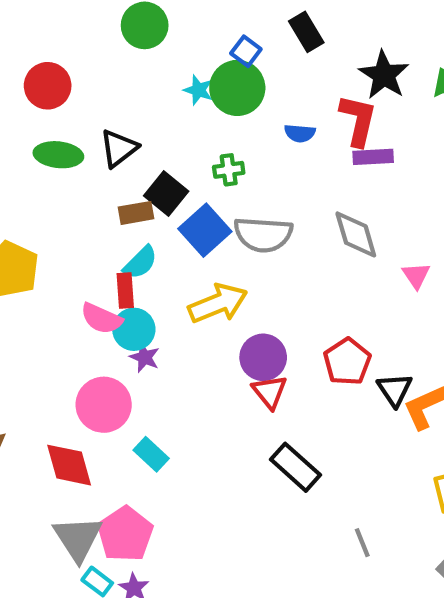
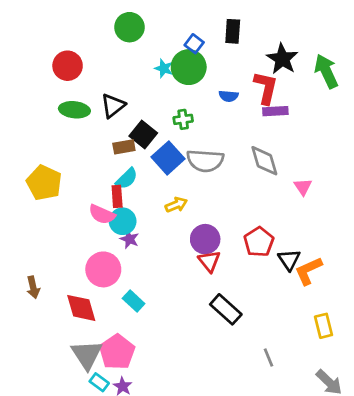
black rectangle: (306, 32) -> (233, 31), turned 35
yellow arrow: (218, 303) -> (176, 205), size x0.6

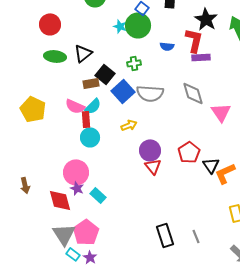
pink triangle: (303, 187) -> (221, 112), size x1.5
pink semicircle: (102, 214) -> (75, 106), moved
purple star: (129, 239) -> (77, 188), moved
black rectangle: (226, 309) -> (165, 235), moved, turned 30

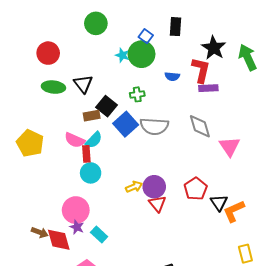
black triangle: (83, 53) -> (83, 84), turned -30
yellow arrow: (129, 125) -> (134, 187), moved
brown arrow: (25, 185) -> (40, 232), moved, turned -56

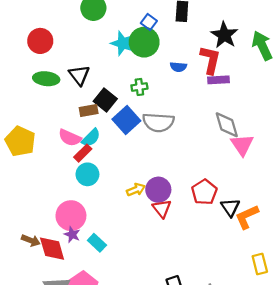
cyan star: (122, 55) -> (123, 43), size x1.5
gray diamond: (200, 126) -> (227, 125), moved
red rectangle: (86, 154) -> (83, 153), turned 49

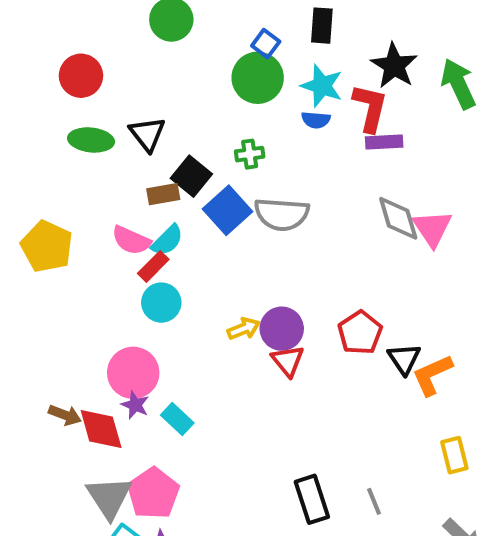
cyan star: (123, 43) -> (322, 86), moved
pink triangle: (242, 145) -> (432, 228), moved

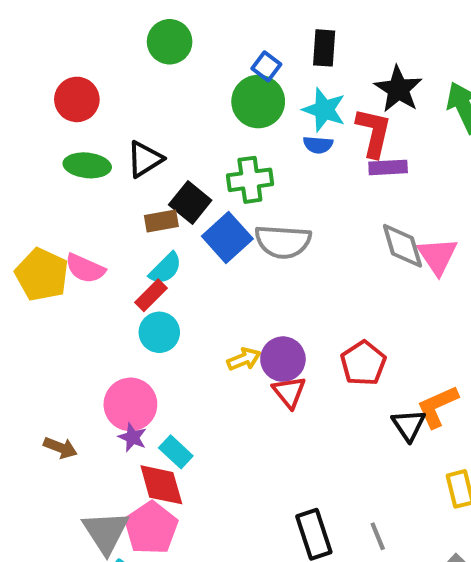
black triangle: (147, 134) -> (145, 159), turned 36
green cross: (250, 154) -> (250, 180), size x1.5
pink semicircle: (131, 240) -> (85, 268), moved
black triangle: (404, 359) -> (409, 425), moved
red diamond: (101, 429) -> (161, 485), moved

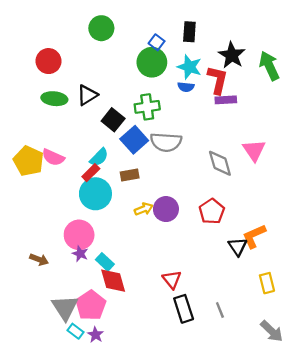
brown rectangle: (161, 221) -> (130, 175), moved
gray diamond: (402, 246) -> (220, 163), moved
cyan circle: (159, 332) -> (95, 194), size x1.4
red triangle: (289, 392) -> (172, 280), moved
red diamond: (161, 485) -> (113, 281), moved

